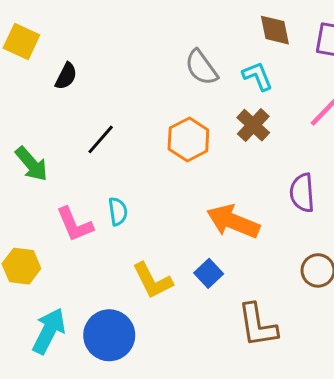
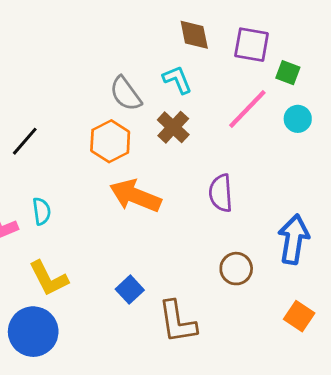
gray semicircle: (201, 67) -> (126, 94), moved
orange arrow: (233, 222) -> (135, 196), moved
blue square: (209, 273) -> (130, 290), moved
yellow L-shape: (152, 281) -> (49, 278), moved

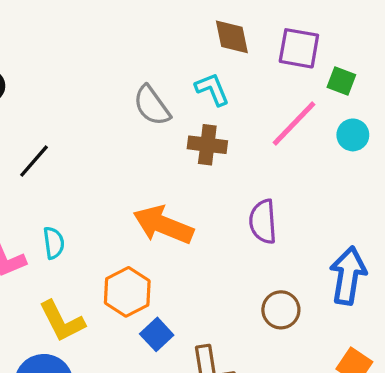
brown cross: (173, 127) -> (207, 145), turned -36
orange hexagon: (110, 141) -> (127, 292), moved

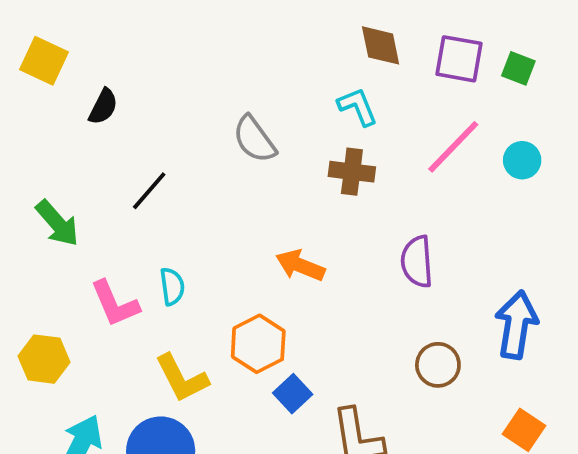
green square: (341, 81) -> (518, 68), moved
gray semicircle: (152, 106) -> (254, 139), moved
orange arrow: (163, 225) -> (300, 265), size x0.7

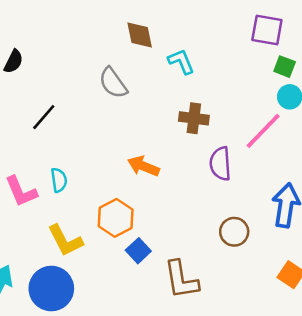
brown diamond: (381, 45) -> (140, 35), moved
purple square: (459, 59) -> (267, 30), moved
green square: (518, 68) -> (285, 67), moved
pink line: (453, 147) -> (263, 131), moved
brown cross: (352, 172) -> (194, 118), moved

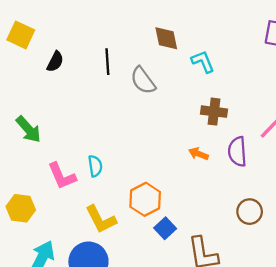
black line: (44, 117) -> (107, 62), moved, turned -45
orange arrow: (143, 166) -> (198, 154), moved, size x0.7

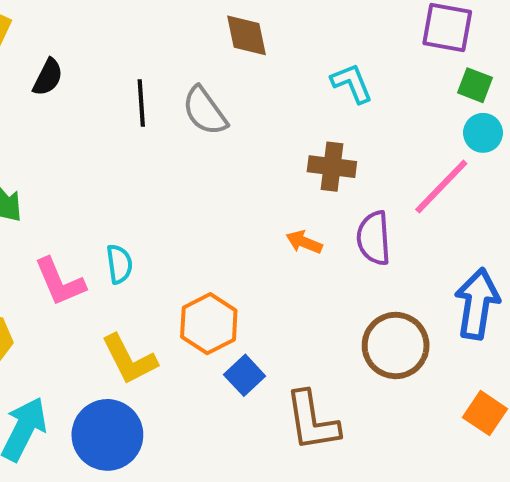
black line: (107, 62) -> (141, 103), moved
cyan L-shape: (203, 62) -> (352, 83), moved
brown circle: (250, 212) -> (396, 345), size x1.4

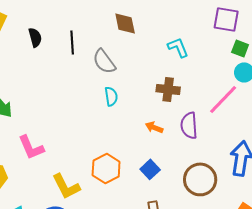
black semicircle: (48, 77) -> (35, 37), moved, turned -42
black line: (141, 103) -> (72, 42), moved
cyan semicircle: (119, 264) -> (111, 96), moved
blue square: (245, 375) -> (150, 169), moved

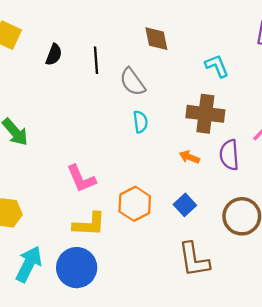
black semicircle: (35, 37) -> (54, 55), turned 36
brown cross: (168, 89) -> (205, 114), size x1.4
pink L-shape: (31, 147) -> (81, 179), moved
yellow L-shape: (66, 186) -> (89, 224), turned -60

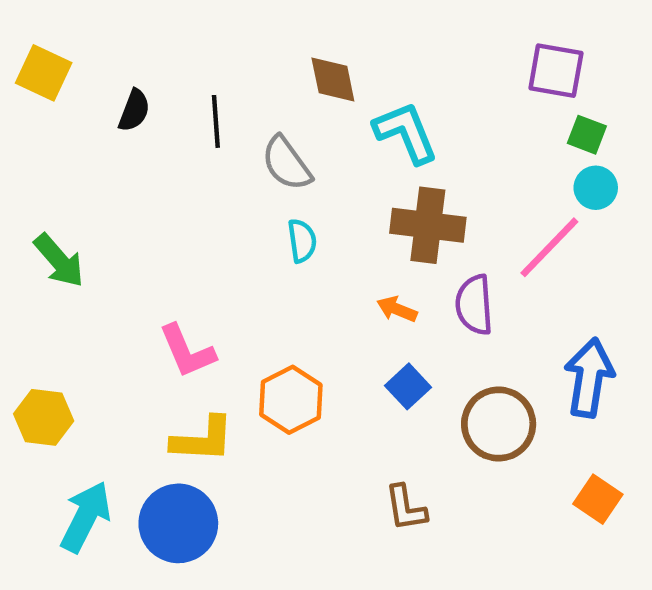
cyan L-shape: (217, 66) -> (406, 133), moved, size x1.4
blue square: (185, 205) -> (408, 386), moved
brown L-shape: (194, 260) -> (406, 508), size x0.7

